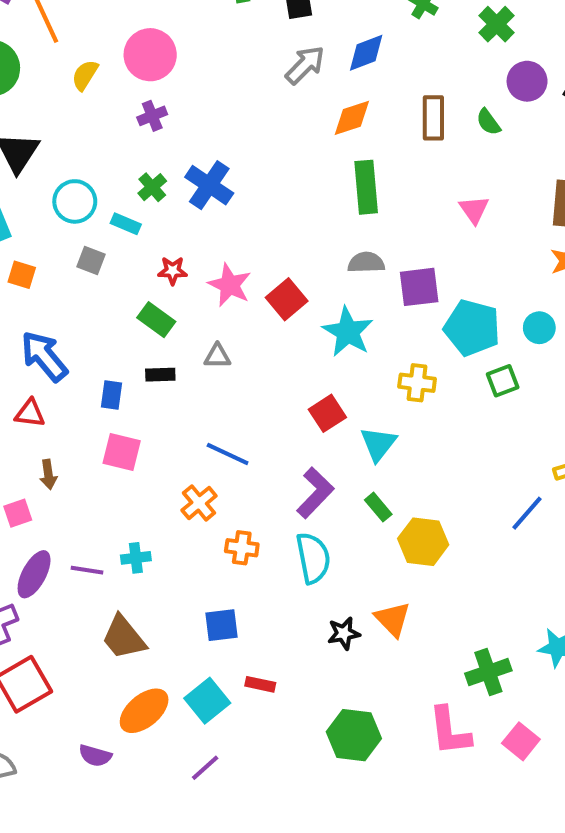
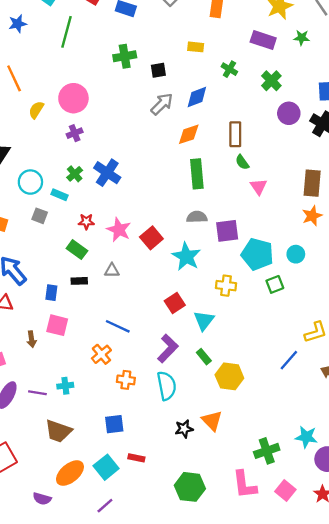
green semicircle: (488, 122) -> (242, 162), moved
brown arrow: (48, 474) -> (32, 339), moved
brown trapezoid: (124, 637) -> (58, 431), turned -32

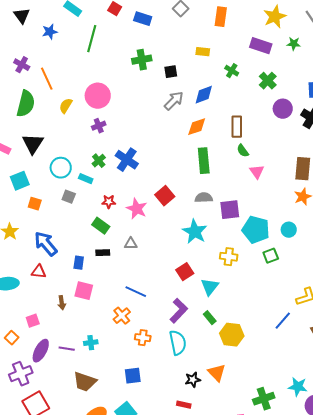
red square: (151, 238) -> (165, 196), moved
red rectangle: (136, 458) -> (184, 405), moved

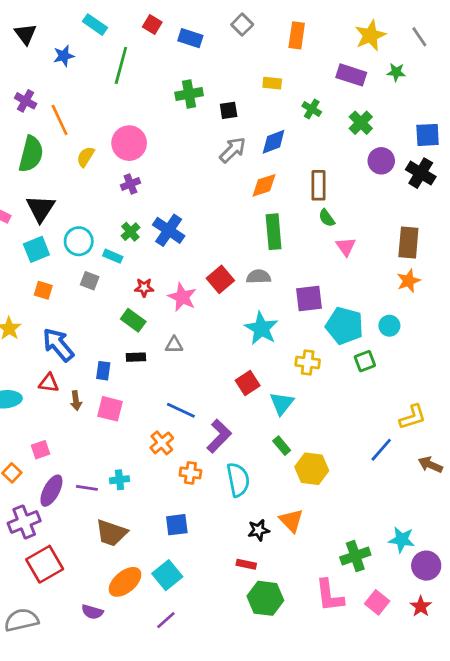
cyan square: (20, 181) -> (36, 249), moved
gray semicircle: (204, 198) -> (259, 277), moved
brown arrow: (62, 303) -> (76, 401), moved
purple L-shape: (179, 311) -> (219, 436), moved

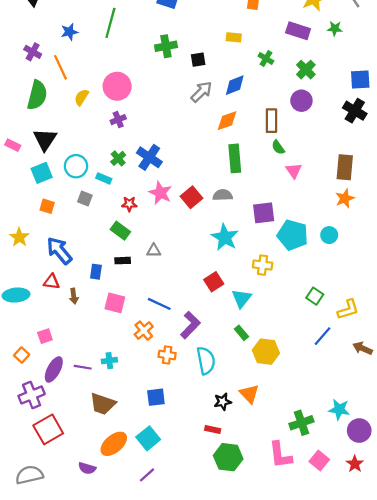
blue star: (64, 56) -> (69, 32), moved
purple circle: (381, 161) -> (301, 101), moved
pink star: (182, 297) -> (160, 193), moved
green square: (365, 361) -> (315, 296), moved, turned -35
pink square: (110, 409) -> (115, 303), moved

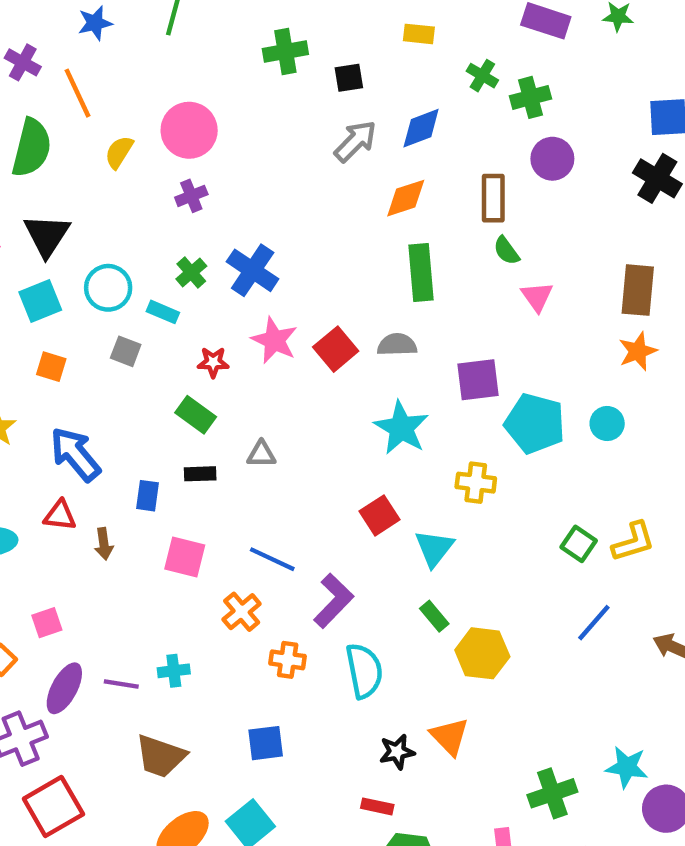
green cross: (306, 70) -> (530, 97), moved, turned 30
yellow L-shape: (348, 309) -> (633, 542), moved

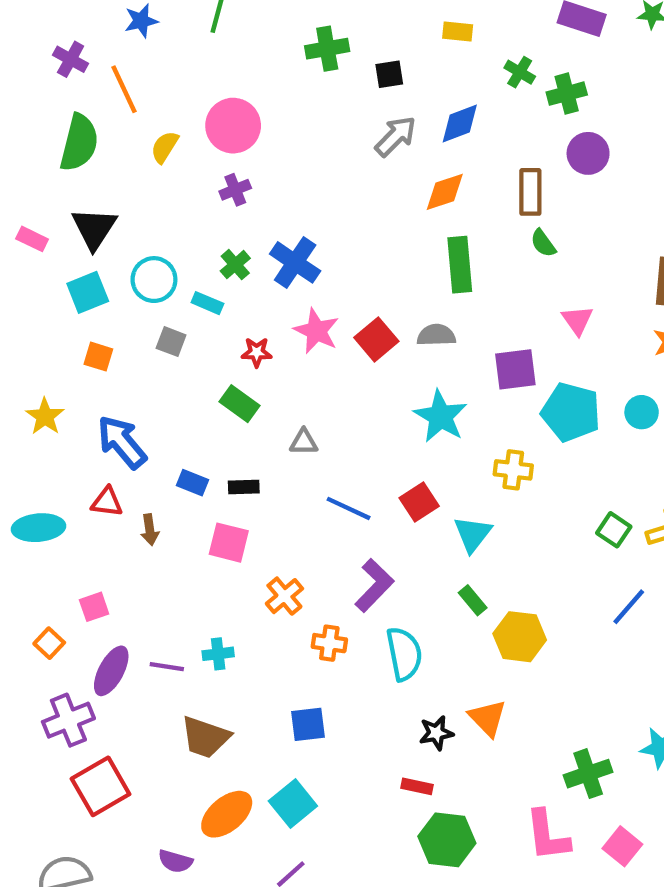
pink triangle: (537, 297) -> (577, 320), moved
black rectangle: (200, 474) -> (244, 487), moved
blue rectangle: (148, 496) -> (192, 483), turned -76
blue line: (272, 559) -> (349, 508), moved

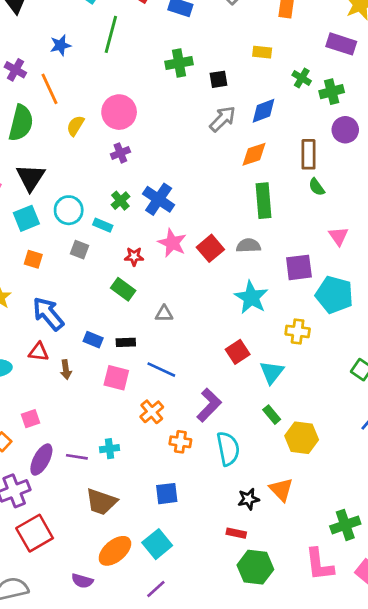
blue line: (349, 508) -> (161, 370), moved

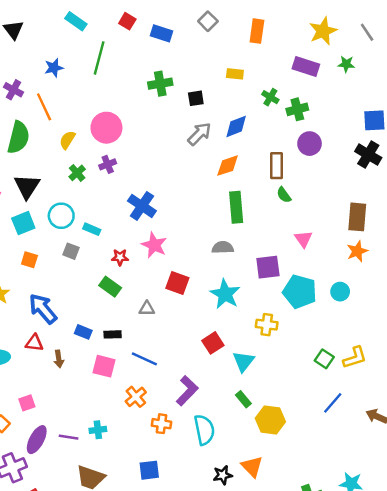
green cross: (120, 201) -> (77, 173), moved
red square: (210, 248) -> (177, 283), moved, turned -30

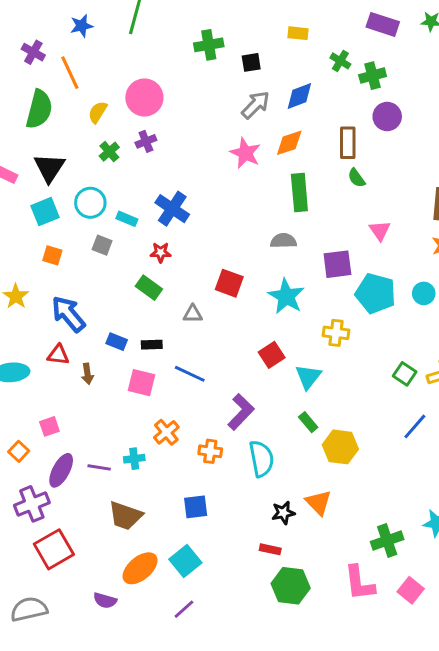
blue cross: (142, 206) -> (172, 209), moved
pink star: (154, 245) -> (245, 153), moved
orange cross: (136, 397) -> (166, 432), moved

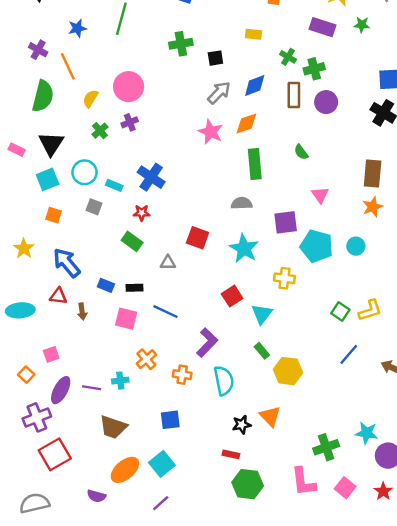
brown rectangle: (348, 143) -> (294, 95), moved

